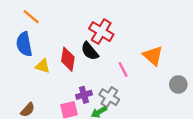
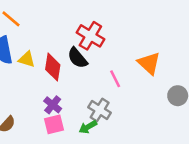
yellow triangle: (43, 66) -> (27, 59), moved
purple cross: (84, 95) -> (53, 105), moved, turned -35

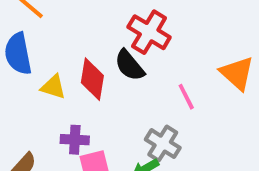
yellow triangle: (27, 59) -> (53, 87), moved
purple cross: (53, 105) -> (75, 140), moved, turned -36

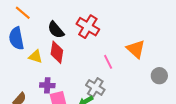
black semicircle: (130, 65) -> (56, 30), moved

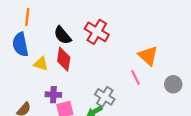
orange line: (23, 13) -> (27, 17), turned 56
pink line: (108, 62) -> (136, 77), moved

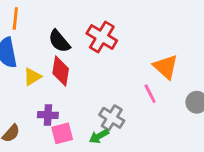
yellow triangle: (41, 64) -> (32, 77), turned -49

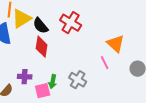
yellow triangle: (32, 77) -> (22, 19), moved, size x1.5
purple cross: (48, 115) -> (25, 77), moved
green arrow: (99, 136) -> (53, 82), moved, turned -48

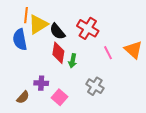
pink line: (105, 63) -> (108, 53), moved
green arrow: (53, 82) -> (73, 61), moved
pink square: (43, 91) -> (59, 97), turned -35

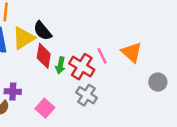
yellow triangle: (38, 24) -> (23, 38), moved
red cross: (88, 28) -> (82, 67), moved
purple cross: (41, 83) -> (13, 92), moved

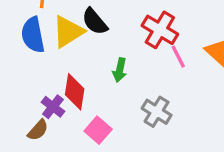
red diamond: (44, 56) -> (75, 92), moved
red cross: (82, 67) -> (160, 30), moved
purple cross: (13, 92) -> (53, 107), turned 35

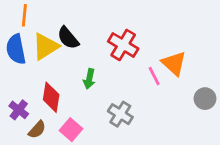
pink line: (178, 57) -> (154, 76), moved
purple cross: (53, 107) -> (19, 110), moved
brown semicircle: (38, 130) -> (37, 130), moved

